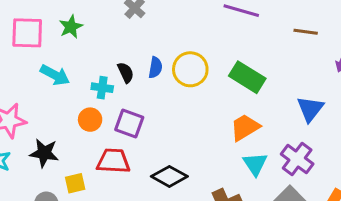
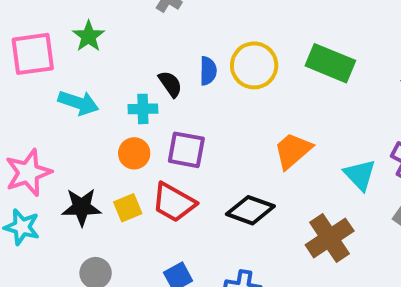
orange trapezoid: (245, 127) -> (293, 151), moved
red trapezoid: (113, 161) -> (174, 202), turned -144
yellow square: (75, 183) -> (128, 208), moved

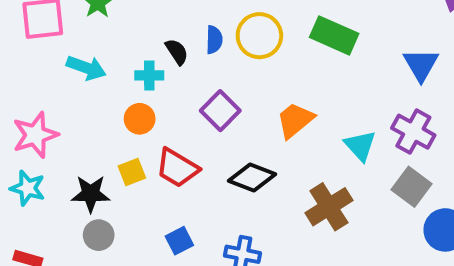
purple square: (186, 150) -> (220, 111), moved, turned 33
black star: (82, 207) -> (91, 194), moved

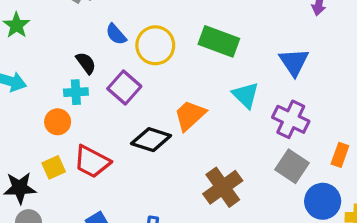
blue semicircle: (214, 40) -> (116, 34), moved, turned 140
cyan cross: (149, 75) -> (76, 92), moved
purple square: (220, 111) -> (124, 88), moved
cyan triangle: (360, 146) -> (246, 95), moved
black diamond: (252, 177) -> (151, 140), moved

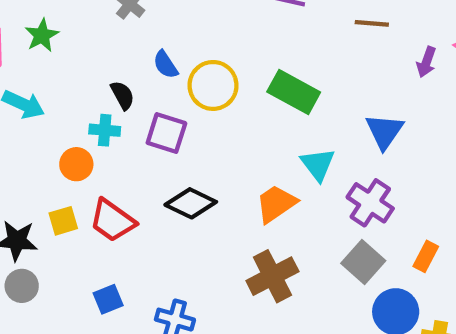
purple square: (124, 88) -> (166, 133), turned -32
orange trapezoid: (190, 115) -> (276, 204), moved

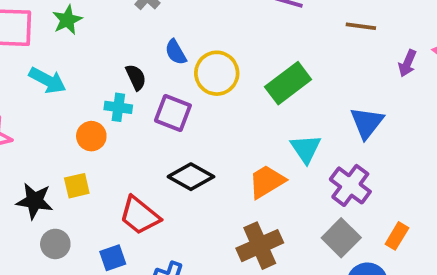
green rectangle: (294, 92) -> (288, 83), turned -69
red trapezoid: (112, 221) -> (140, 215), moved
gray circle: (22, 286) -> (55, 244), moved

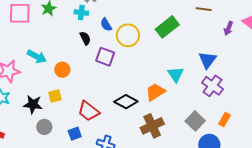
cyan arrow: (47, 80) -> (37, 56), moved
green rectangle: (288, 83) -> (167, 27), moved
cyan cross: (118, 107) -> (81, 13), moved
black diamond: (191, 177) -> (126, 102), moved
purple cross: (350, 185) -> (212, 86), moved

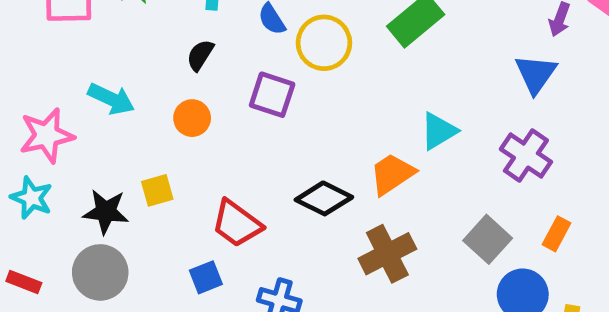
black semicircle: (85, 38) -> (200, 55), moved, turned -120
blue triangle: (208, 60) -> (536, 74), moved
orange circle: (62, 70) -> (192, 118), moved
cyan triangle: (176, 74) -> (439, 131), turned 36
gray circle: (44, 127) -> (100, 272), moved, size x1.5

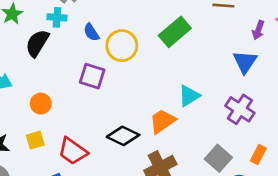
black semicircle: (200, 55) -> (37, 43), moved, size x1.5
orange circle: (192, 118) -> (41, 104), moved
yellow square: (157, 190) -> (35, 140), moved

